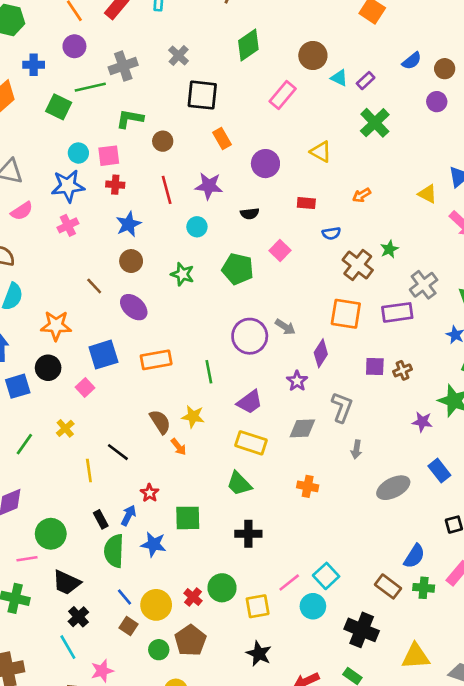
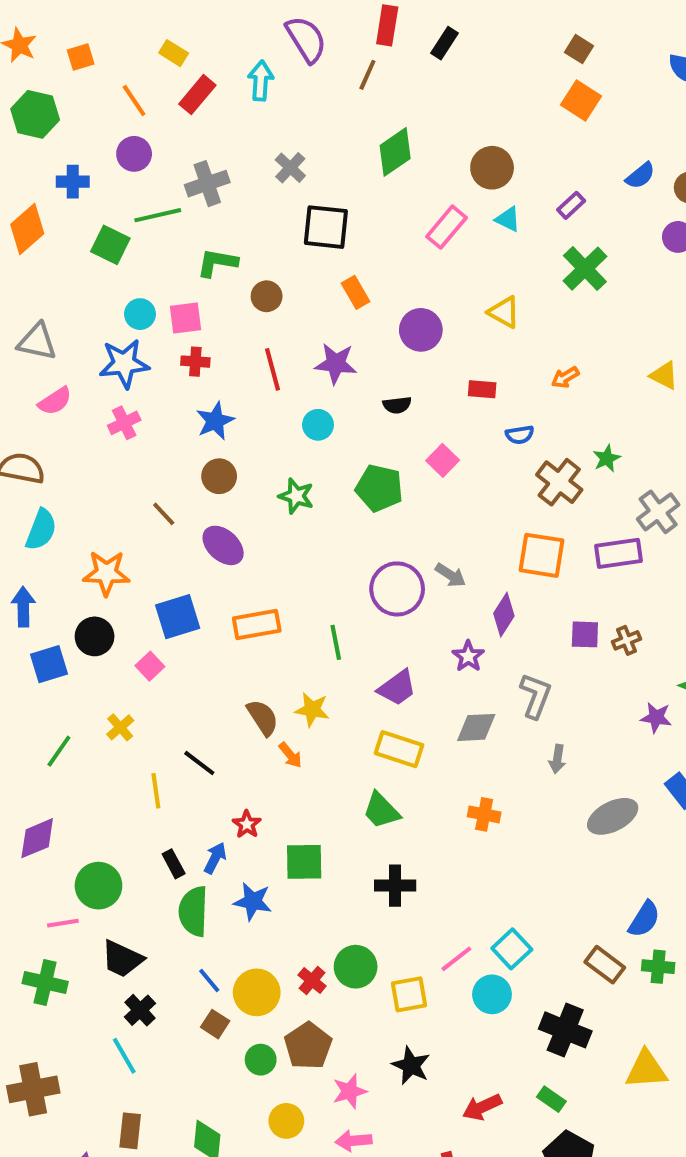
cyan triangle: (339, 78) -> (508, 219), moved
pink star: (102, 671) -> (350, 1091), moved

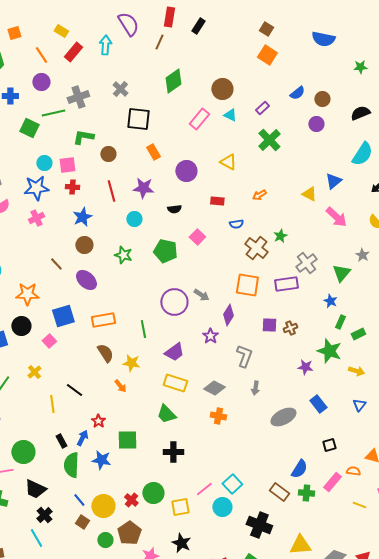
brown semicircle: (263, 718) -> (105, 353), moved
gray diamond: (476, 727) -> (214, 388), moved, turned 30

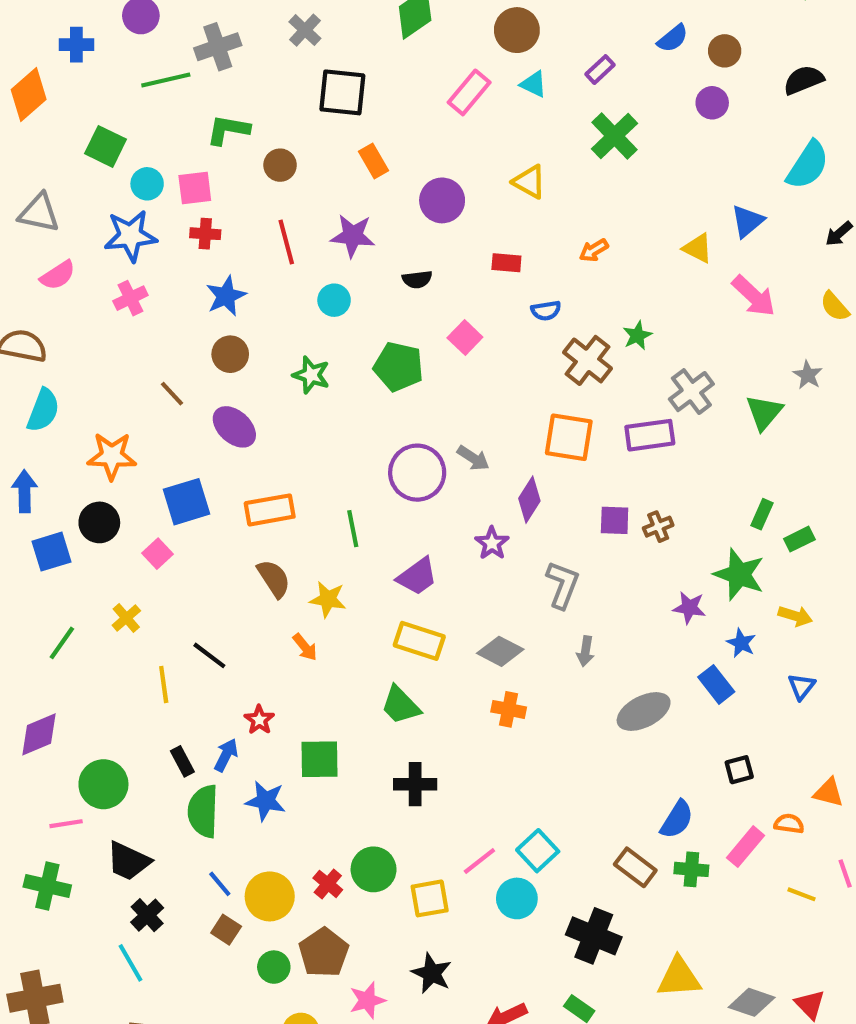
green square: (29, 128) -> (106, 146), moved
blue star: (330, 301) -> (741, 643), moved

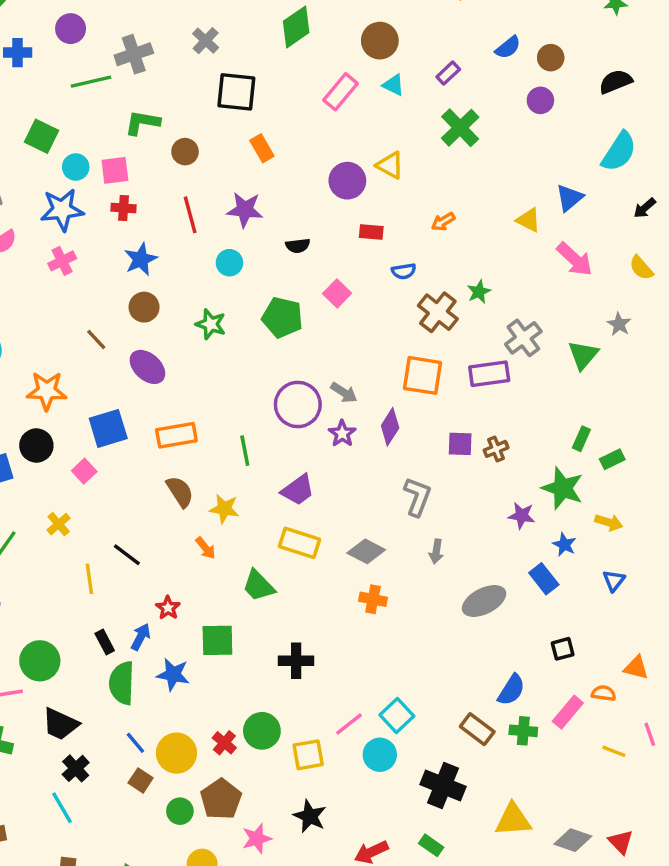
purple circle: (442, 200) -> (347, 181), moved
purple star: (492, 543) -> (342, 434), moved
green trapezoid: (401, 705) -> (259, 586), moved

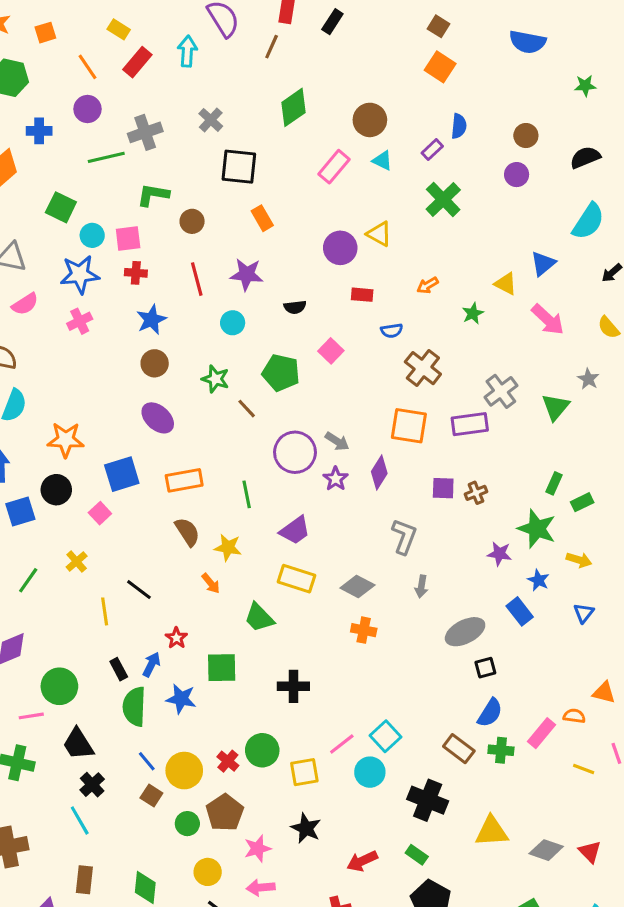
blue semicircle: (508, 47) -> (459, 126), moved, turned -45
green star: (479, 292) -> (473, 313), moved
brown line: (96, 340) -> (247, 409), moved
black square: (563, 649) -> (485, 668), moved
black trapezoid: (60, 724) -> (78, 744), turned 33

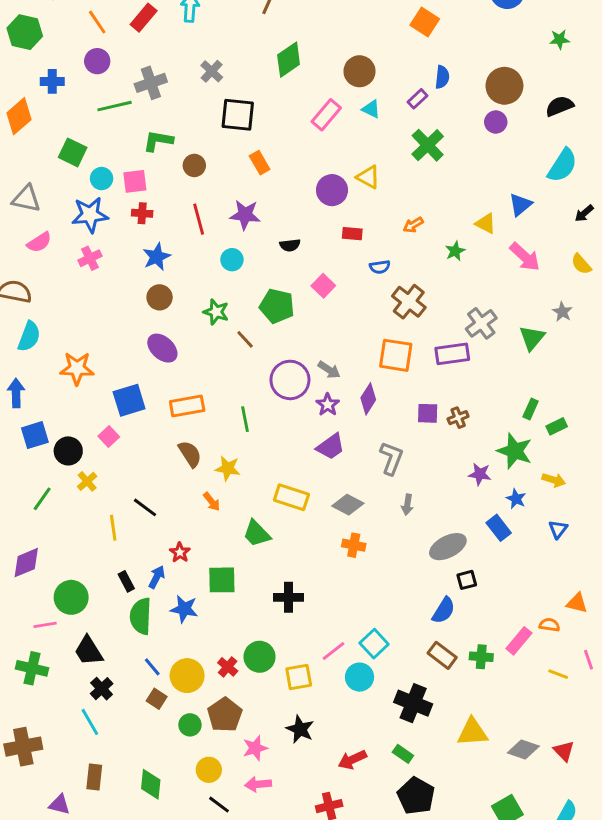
brown circle: (526, 136) -> (504, 86), size x1.6
black circle: (56, 490) -> (68, 451), moved
purple trapezoid: (295, 530) -> (331, 447), moved
blue semicircle: (490, 713) -> (444, 610), moved

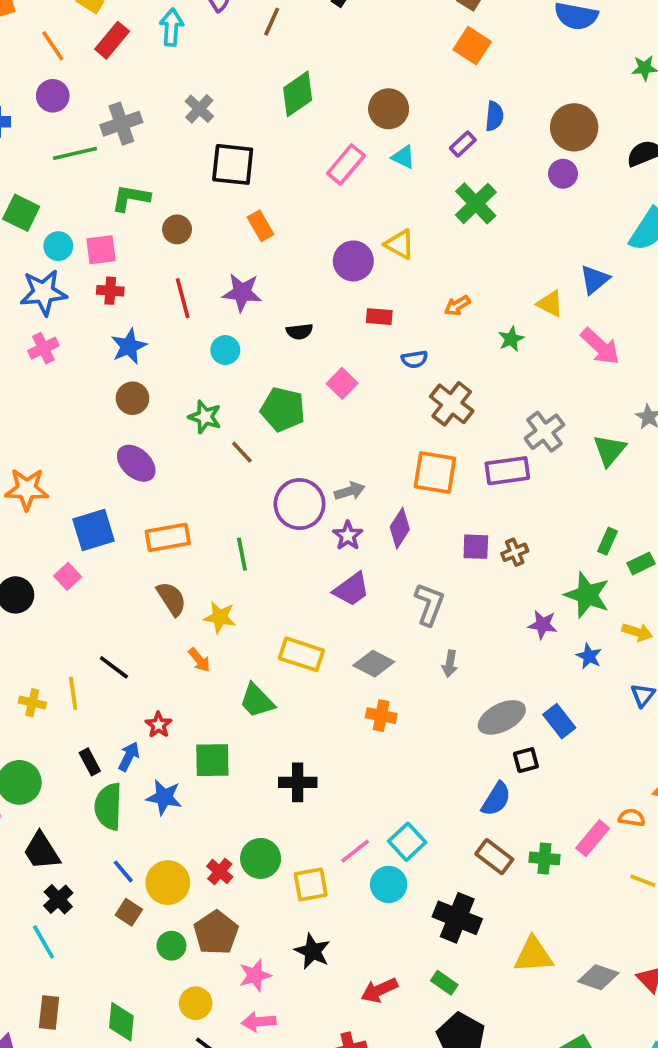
gray arrow: (329, 370) -> (350, 491), turned -50
yellow cross: (87, 481) -> (32, 703), moved, turned -36
blue rectangle: (499, 528) -> (559, 721), moved

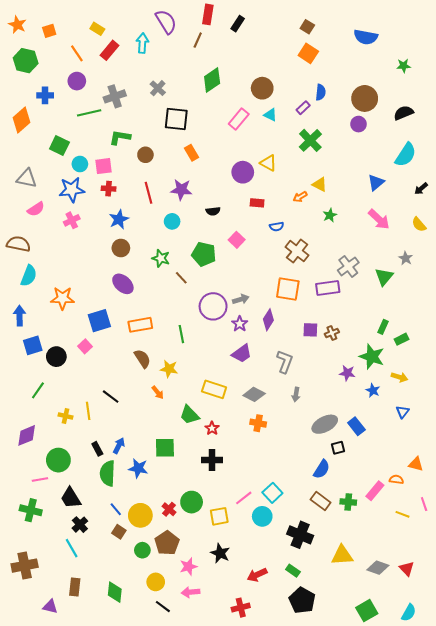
yellow triangle: (550, 304) -> (320, 185), moved
red star: (158, 725) -> (212, 428), moved

